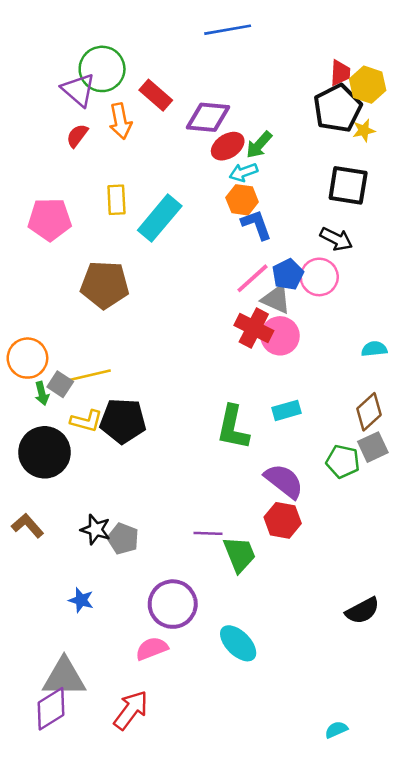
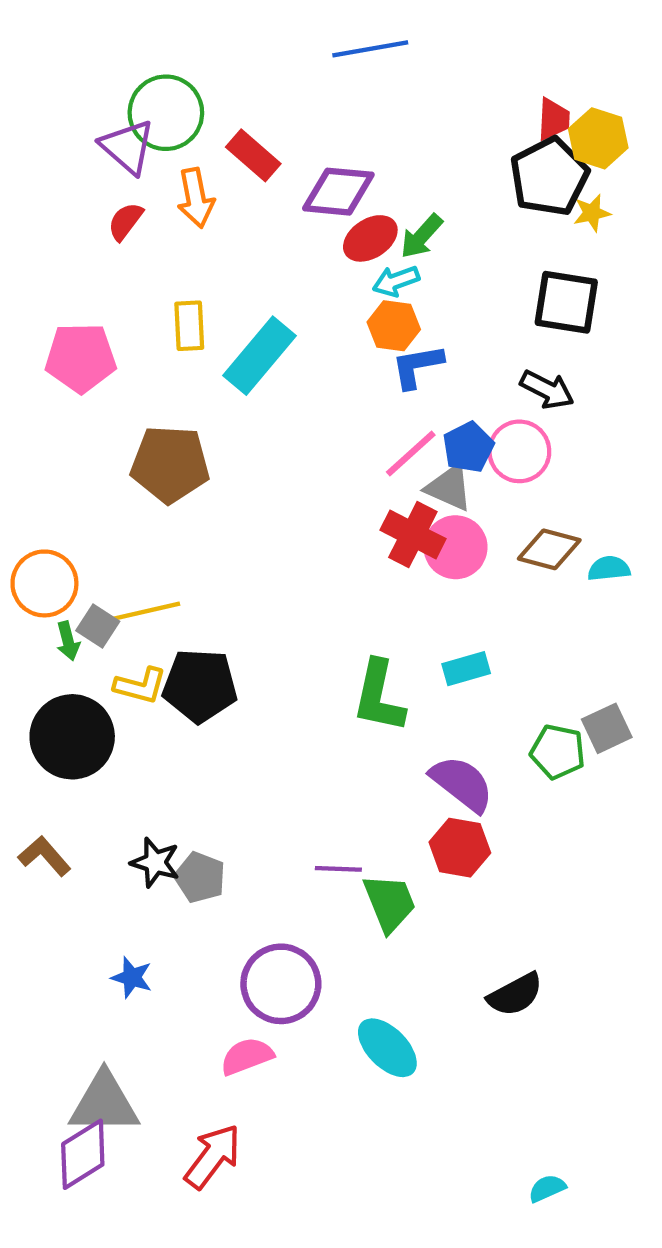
blue L-shape: (256, 225) -> (417, 366), turned -80
brown diamond: (369, 412) -> (549, 549), moved, turned 57
black semicircle: (362, 611) -> (515, 995), moved

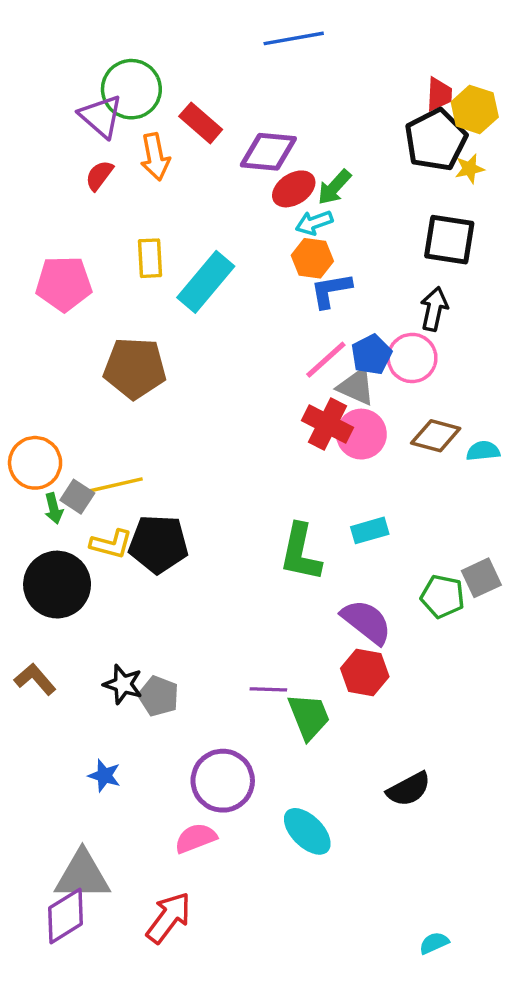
black arrow: (547, 390) -> (434, 309), turned -105

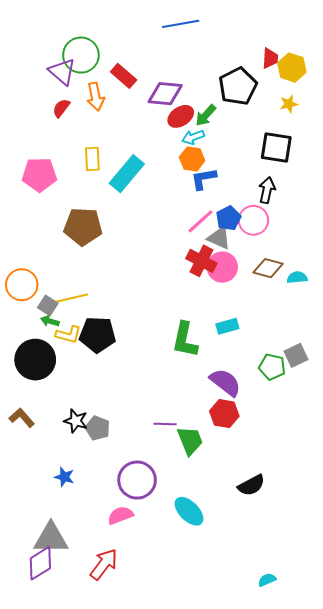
black pentagon: (436, 140) -> (238, 86), moved
green arrow: (54, 508) -> (50, 321), moved, turned 120

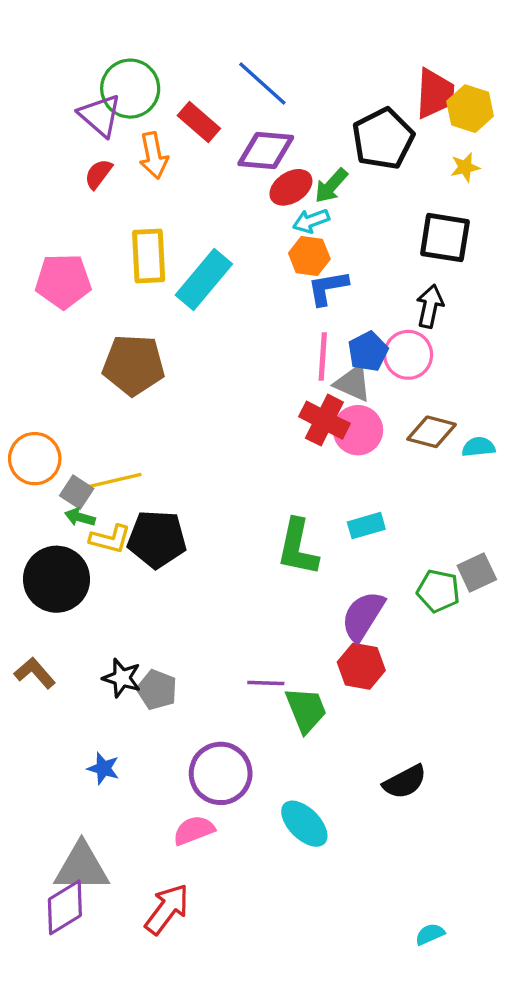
blue line: (181, 24) -> (262, 84), moved, turned 52
red trapezoid: (270, 58) -> (435, 94), size x1.5
yellow rectangle: (92, 159) -> (149, 256), size x1.4
pink line: (200, 221) -> (323, 356), turned -44
purple semicircle: (225, 382) -> (363, 616), turned -96

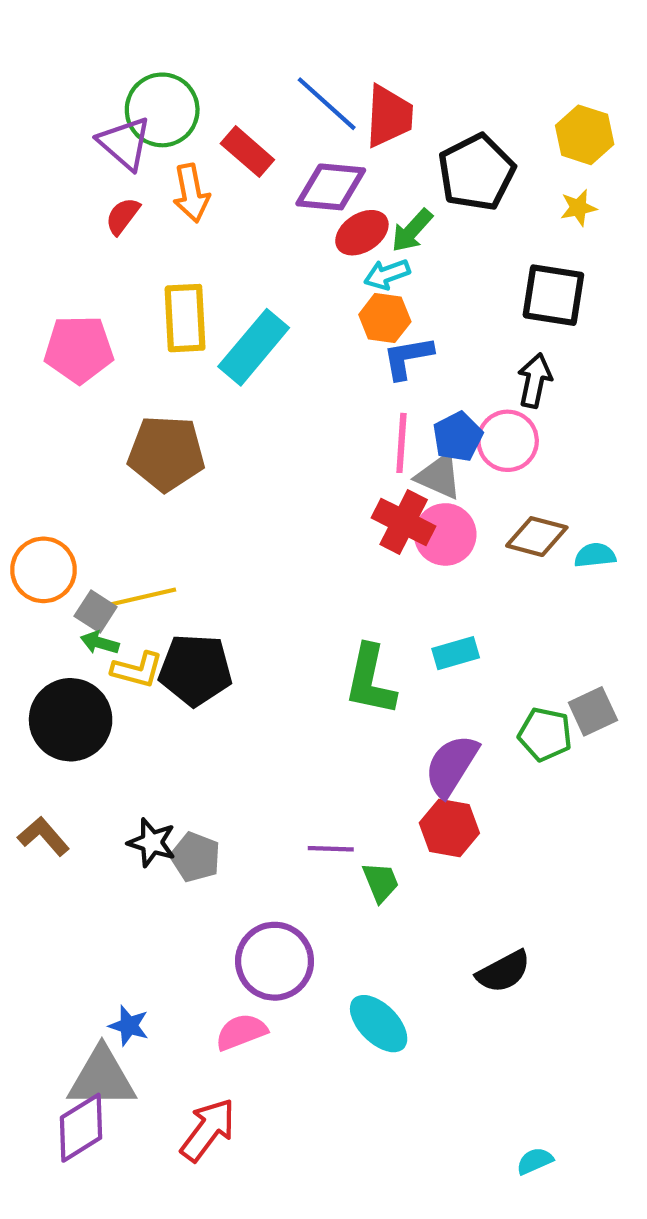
red trapezoid: (435, 94) -> (389, 116), moved
green trapezoid: (306, 710) -> (381, 882), size x0.7
blue star: (103, 768) -> (129, 1026), moved

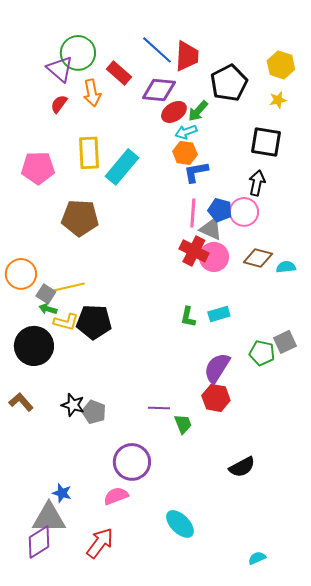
blue pentagon: (458, 437) -> (220, 210), turned -30
green L-shape: (370, 680) -> (188, 317), moved, size x0.6
cyan ellipse: (379, 1024) -> (180, 524), moved

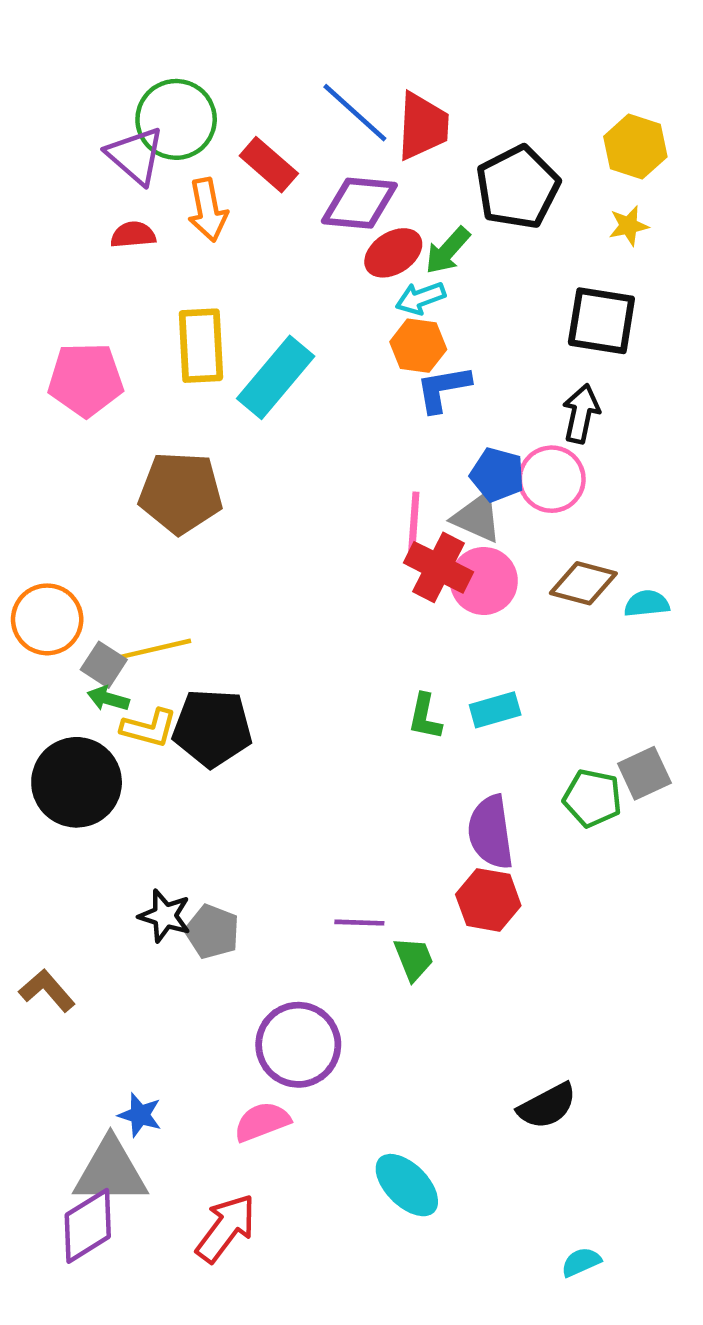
red semicircle: (59, 104) -> (133, 235), turned 48
pink line: (193, 213) -> (414, 524), moved
purple semicircle: (217, 368) -> (491, 832), turned -40
brown L-shape: (21, 402) -> (47, 990), moved
black semicircle: (242, 467) -> (547, 1106), moved

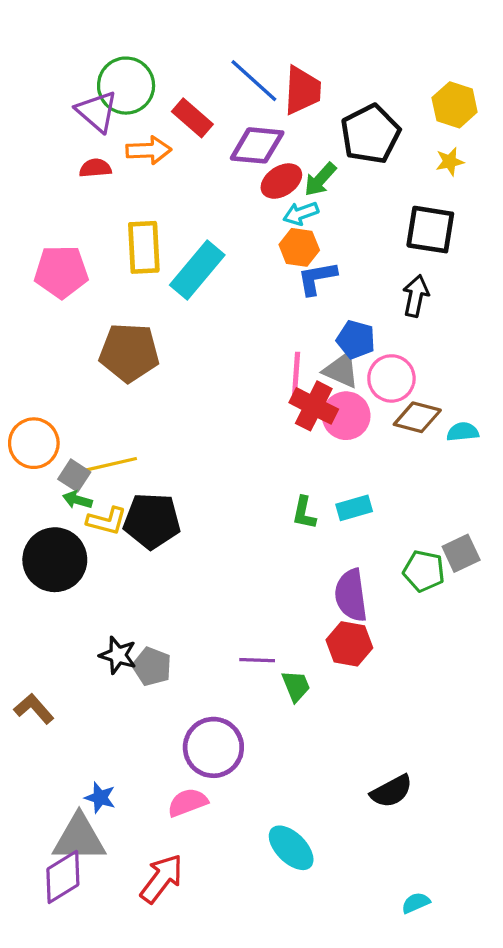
orange arrow: (208, 210) -> (149, 150), turned -81
pink circle: (552, 479) -> (391, 378), moved

